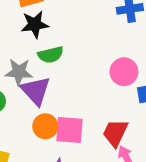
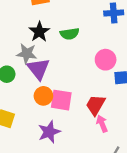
black star: (35, 24) -> (39, 32), moved, turned -30
green semicircle: (51, 55) -> (70, 34), moved

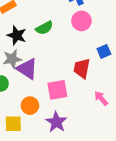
pink circle: (106, 60) -> (81, 21), moved
orange circle: (43, 96) -> (30, 106), moved
red trapezoid: (95, 105) -> (82, 68), moved

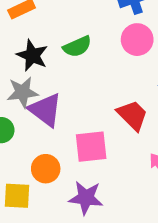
red trapezoid: (82, 68) -> (132, 115), turned 120
purple star: (56, 122) -> (86, 198), turned -30

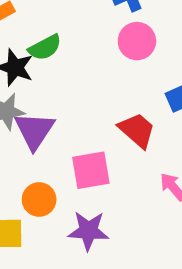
green semicircle: (77, 47) -> (45, 47), moved
purple triangle: (45, 110) -> (34, 130), turned 30

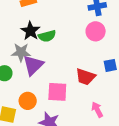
green semicircle: (45, 47) -> (47, 36), moved
red trapezoid: (137, 130) -> (85, 77), turned 145

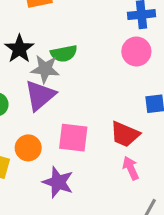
black star: (30, 31) -> (19, 49), moved
gray star: (21, 52) -> (45, 69), moved
red trapezoid: (85, 77) -> (125, 134), moved

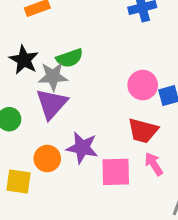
pink circle: (136, 52) -> (143, 85), moved
pink square: (73, 138) -> (116, 172), moved
purple star: (58, 182) -> (82, 148), moved

